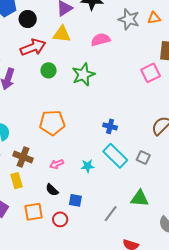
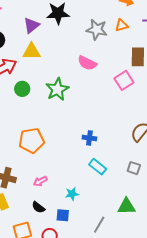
pink semicircle: (101, 40) -> (87, 63), moved, turned -132
cyan rectangle: (115, 156) -> (98, 167), size x0.7
gray square: (143, 158) -> (134, 168), moved
cyan star: (88, 166) -> (72, 194), moved

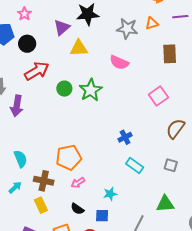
yellow triangle: (32, 51) -> (79, 48), moved
pink square: (124, 80) -> (158, 96), moved
green circle: (22, 89) -> (64, 89), moved
blue cross: (89, 138) -> (125, 137), turned -32
orange pentagon: (31, 141) -> (69, 157), moved

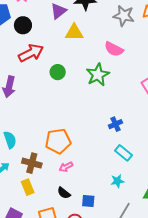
green star: (91, 90) -> (98, 75), moved
cyan star: (110, 194) -> (117, 181), moved

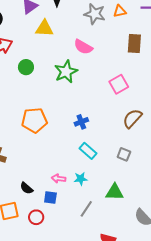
orange pentagon: (58, 141) -> (34, 120), moved
pink arrow: (66, 167) -> (59, 179), moved, turned 32

